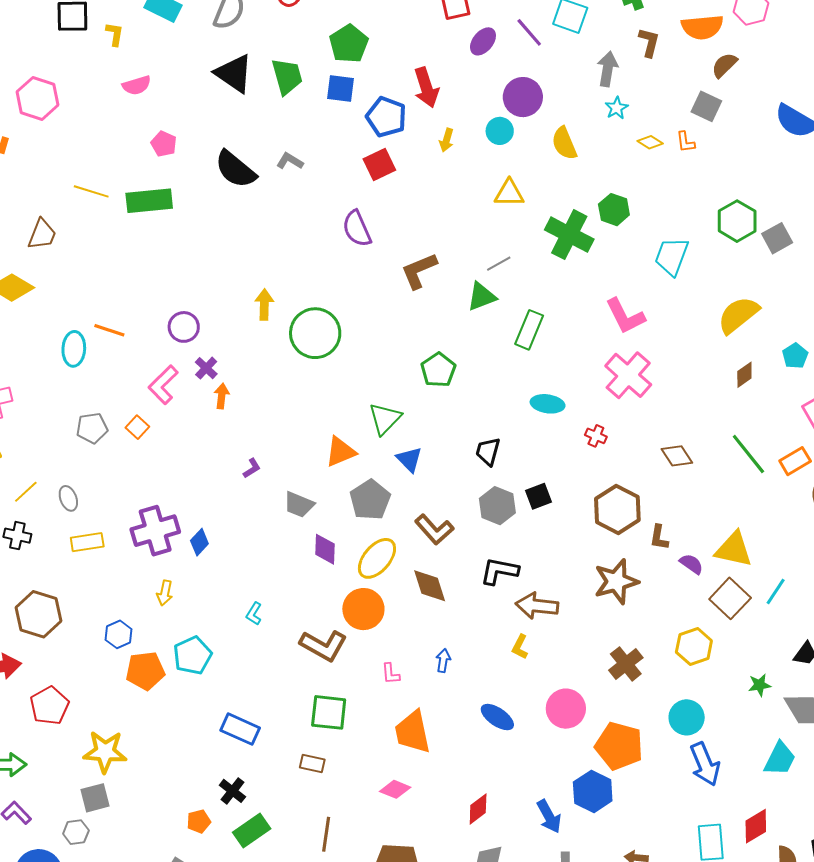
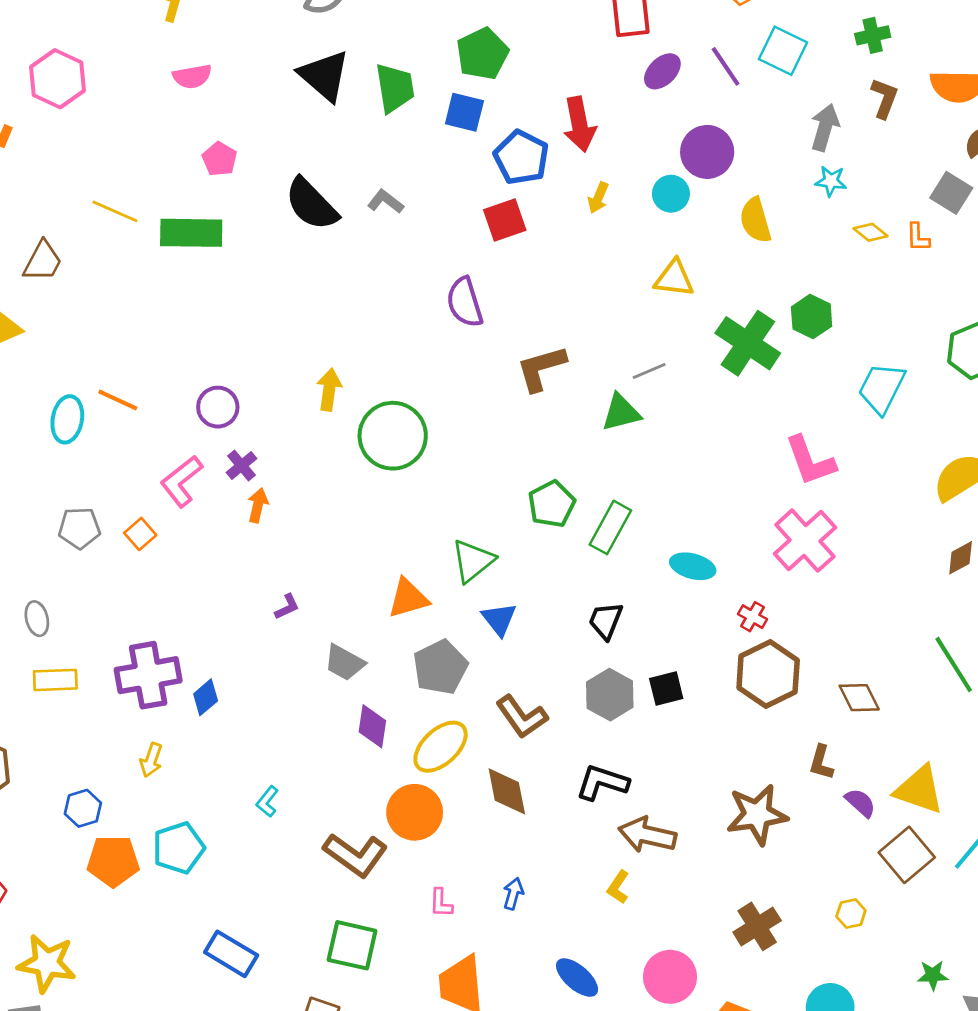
cyan star: (617, 108) -> (831, 181), turned 30
green rectangle: (529, 330) -> (610, 527), moved
brown diamond: (677, 456) -> (859, 698), moved
brown hexagon: (617, 509) -> (768, 674), moved
yellow hexagon: (694, 646) -> (851, 914), size x0.6

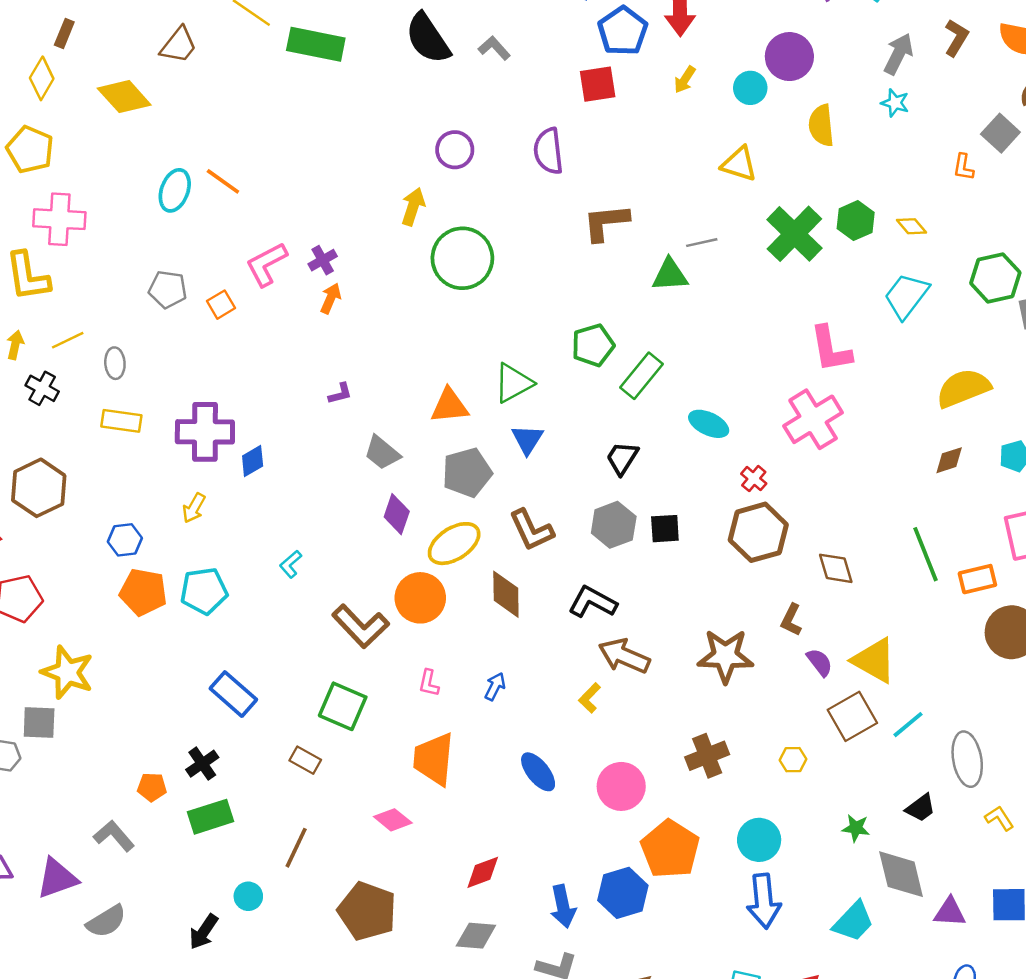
yellow diamond: (870, 232) -> (912, 226), moved
purple circle: (218, 407) -> (455, 150), moved

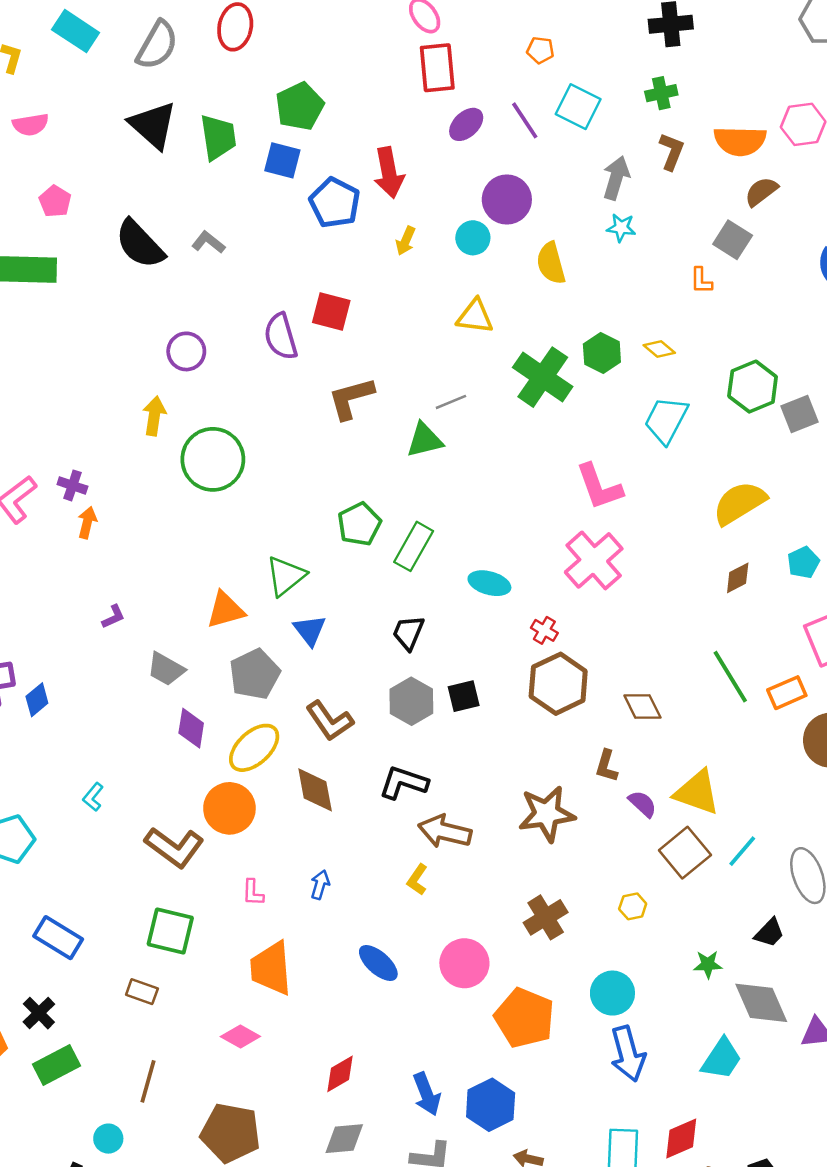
red square: (598, 84) -> (331, 311), moved, turned 33
purple cross: (323, 260) -> (72, 485), turned -32
blue hexagon: (623, 893) -> (491, 1105), moved

